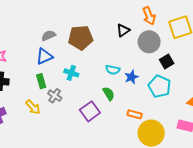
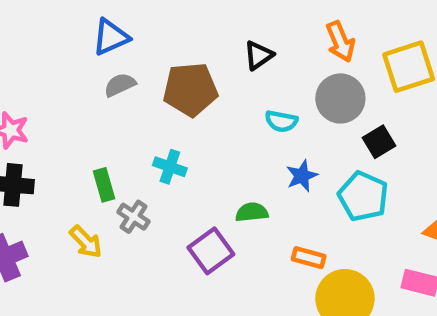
black triangle: (123, 30) -> (259, 55), moved
blue triangle: (44, 56) -> (111, 37), moved
cyan semicircle: (113, 70) -> (281, 121), moved
green semicircle: (109, 94) -> (252, 212), turned -64

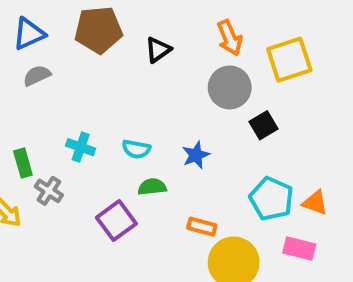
brown pentagon: (190, 89) -> (98, 30), moved
cyan semicircle: (281, 121) -> (136, 149), moved
cyan pentagon: (363, 196) -> (271, 199), moved

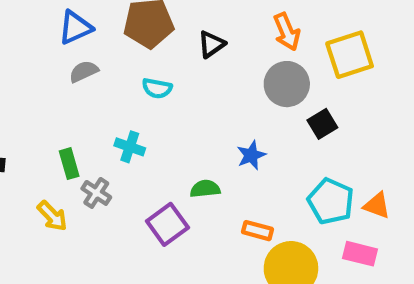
cyan semicircle: (136, 149) -> (157, 88), moved

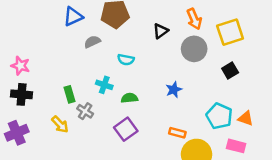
black triangle: (211, 44) -> (161, 31), moved
gray semicircle: (84, 71) -> (92, 42), moved
cyan semicircle: (157, 88) -> (126, 60), moved
black square: (322, 124) -> (230, 70), moved
green semicircle: (205, 189) -> (129, 98), moved

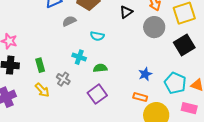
black square: (230, 70) -> (184, 45), size x1.5
blue star: (174, 90) -> (145, 74), moved
green rectangle: (69, 94) -> (40, 65), moved

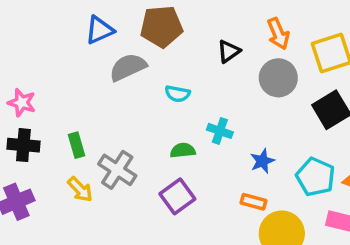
gray semicircle: (69, 21) -> (128, 67), size x1.5
cyan cross: (79, 57) -> (220, 131), moved
gray cross: (63, 79) -> (117, 170), size x1.5

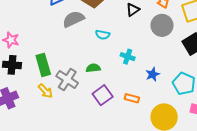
green rectangle: (77, 145) -> (43, 65), size x1.5
green semicircle: (183, 150) -> (93, 68), moved
orange rectangle: (253, 202) -> (132, 98), moved

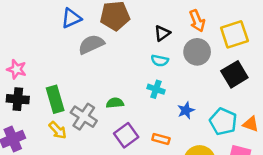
cyan semicircle: (103, 35) -> (160, 61), moved

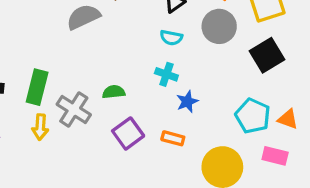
green rectangle: (55, 99) -> (37, 87), turned 30
blue star: (186, 110) -> (187, 102), moved
yellow arrow: (58, 130) -> (40, 127), turned 48

